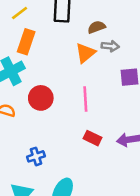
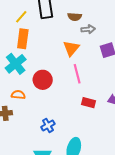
yellow line: (20, 13) -> (21, 17), moved
brown semicircle: (96, 27) -> (75, 17), turned -144
orange triangle: (85, 53) -> (71, 48), moved

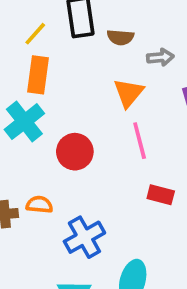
brown semicircle: (75, 17) -> (120, 37), moved
orange semicircle: (18, 95) -> (39, 205), moved
blue cross: (48, 125) -> (84, 237), size x1.5

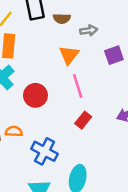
red rectangle: (161, 195) -> (83, 120), moved, turned -63
blue cross: (84, 237) -> (45, 151), turned -30

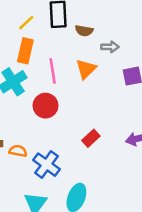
pink line: (78, 86) -> (53, 71), moved
orange semicircle: (14, 131) -> (18, 151), moved

